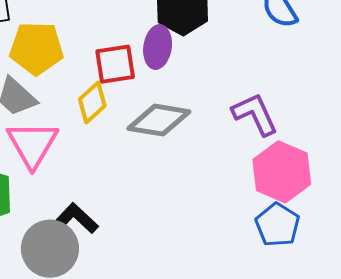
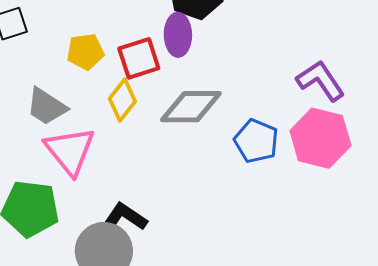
yellow pentagon: (36, 48) -> (85, 52), moved, size x0.7
purple L-shape: (255, 114) -> (321, 81), moved
blue pentagon: (278, 225) -> (256, 141), moved

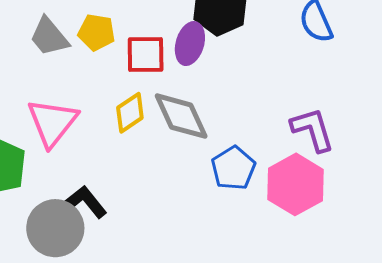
yellow diamond: (122, 100) -> (130, 113), moved
gray trapezoid: (47, 107) -> (49, 37), moved
gray diamond: (191, 107) -> (181, 116), turned 48

